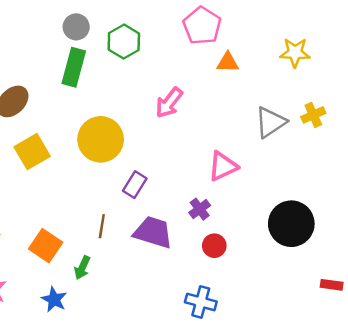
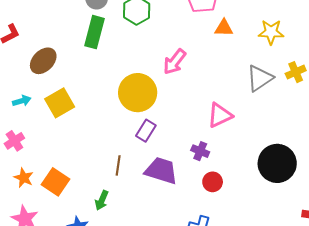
yellow star: (295, 53) -> (271, 32), moved
yellow circle: (101, 139) -> (138, 93), moved
purple cross: (200, 209) -> (200, 151), turned -30
orange square: (46, 246) -> (56, 182), moved

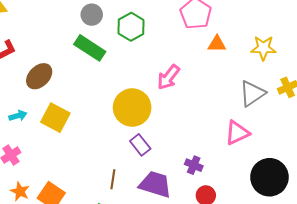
green rectangle: (95, 32) -> (90, 48), turned -72
yellow square: (60, 103) -> (55, 118), turned -32
pink triangle: (220, 115) -> (237, 133), moved
purple rectangle: (146, 131) -> (140, 145), turned -70

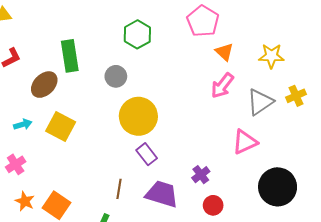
gray circle: (92, 15) -> (116, 76), moved
orange triangle: (217, 44) -> (224, 52), turned 42
green rectangle: (90, 48) -> (70, 56), moved, turned 48
pink arrow: (168, 77) -> (222, 86), moved
purple cross: (194, 165) -> (201, 175), turned 30

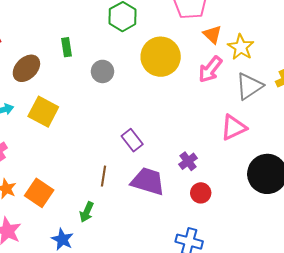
green rectangle: (70, 56) -> (67, 47), moved, size x0.6
yellow star: (271, 56) -> (241, 47), moved, turned 30
gray circle: (116, 76) -> (102, 71), moved
yellow circle: (138, 116) -> (161, 57), moved

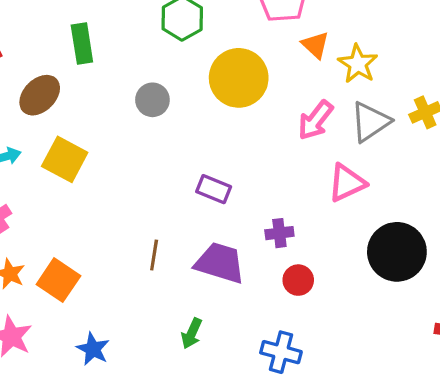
green rectangle: (67, 47) -> (82, 43), moved, size x1.4
pink arrow: (210, 69) -> (315, 120), moved
purple rectangle: (132, 140) -> (214, 189), moved, turned -30
purple cross: (188, 161) -> (279, 233), turned 30
green arrow: (87, 212) -> (192, 333), moved

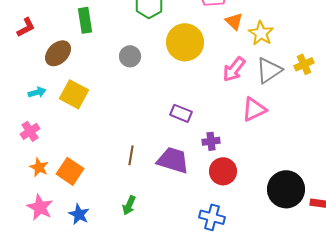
purple rectangle: (214, 189) -> (181, 113), moved
black circle: (397, 252) -> (286, 189), moved
red circle: (298, 280) -> (223, 171), size x1.4
green arrow: (192, 333) -> (129, 205), moved
blue star: (93, 349) -> (79, 214), moved

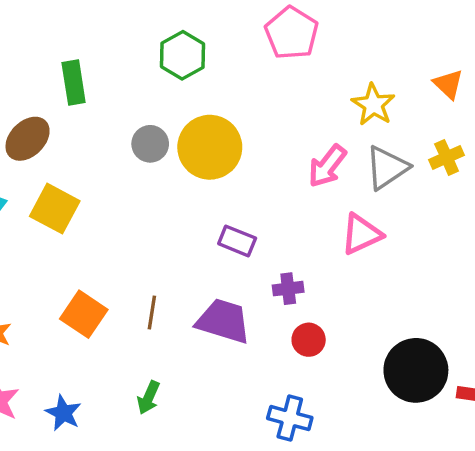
orange triangle: (234, 21) -> (448, 84), moved
yellow circle: (185, 42) -> (210, 147), moved
orange square: (70, 171) -> (84, 314), moved
red circle: (223, 171) -> (309, 340), size x0.7

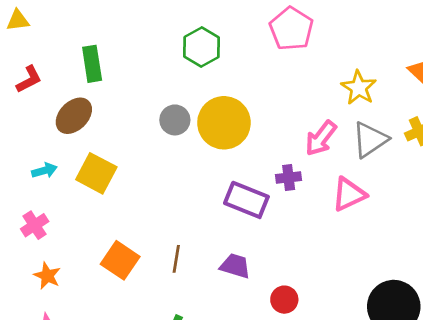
green rectangle: (74, 82) -> (92, 64), moved
purple rectangle: (237, 241) -> (246, 200), size x1.4
purple cross: (288, 289) -> (289, 177), moved
purple trapezoid: (223, 321) -> (235, 266), size x0.7
red circle: (309, 340) -> (284, 300), moved

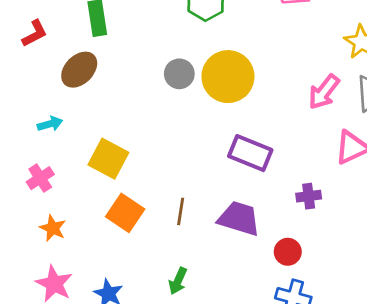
yellow square: (96, 173) -> (108, 159), moved
purple cross: (289, 177) -> (309, 196), moved
purple trapezoid: (235, 266) -> (239, 218), size x1.4

